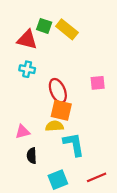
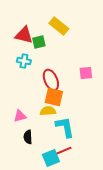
green square: (44, 26) -> (39, 42), moved, turned -32
red line: (97, 177) -> (63, 151), moved

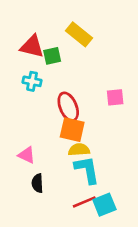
yellow semicircle: (48, 111) -> (79, 150), moved
pink triangle: (20, 116) -> (27, 155), turned 40
cyan square: (51, 158) -> (104, 205), moved

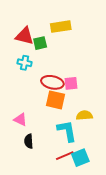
yellow rectangle: (79, 34) -> (61, 27), turned -48
pink square: (115, 97) -> (71, 83), moved
red ellipse: (68, 107) -> (52, 82), turned -55
yellow semicircle: (79, 150) -> (84, 115), moved

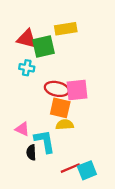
green square: (40, 43) -> (43, 47), size x1.5
pink square: (71, 83) -> (77, 90), size x1.5
yellow semicircle: (84, 115) -> (65, 125), moved
cyan L-shape: (67, 131) -> (45, 141), moved

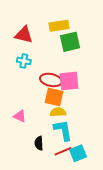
green square: (43, 47) -> (70, 42), moved
cyan L-shape: (45, 141) -> (63, 130), moved
black semicircle: (31, 152) -> (39, 143), moved

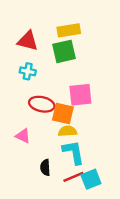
green square: (70, 42) -> (64, 51), moved
red ellipse: (51, 80) -> (42, 104), moved

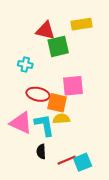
yellow rectangle: (69, 30) -> (81, 24), moved
red triangle: (28, 41) -> (45, 31), moved
pink triangle: (23, 136) -> (21, 123), size x1.6
cyan L-shape: (73, 152) -> (44, 125), moved

